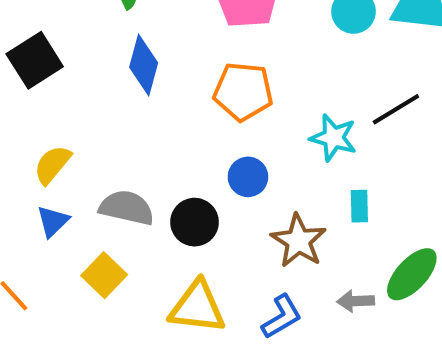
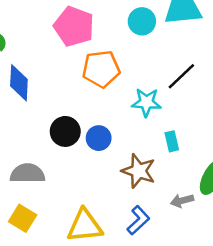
orange pentagon: (243, 92) -> (101, 69), moved
black circle: (195, 222) -> (65, 131), moved

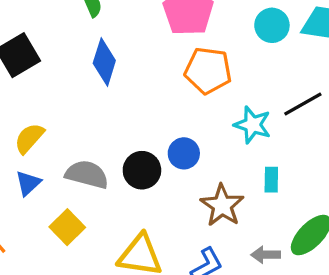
black circle: (65, 131) -> (142, 170), moved

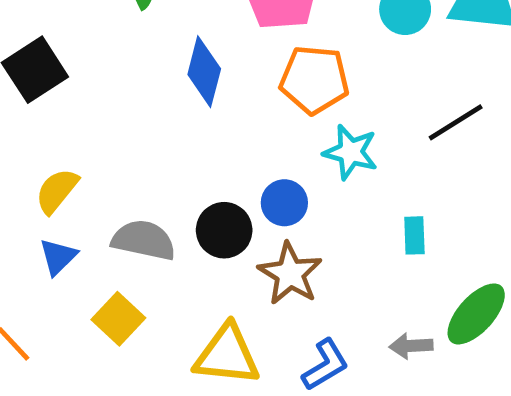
blue diamond: (104, 62) -> (204, 72), moved
cyan star: (253, 125) -> (351, 152), moved
brown star: (222, 205) -> (290, 274), moved

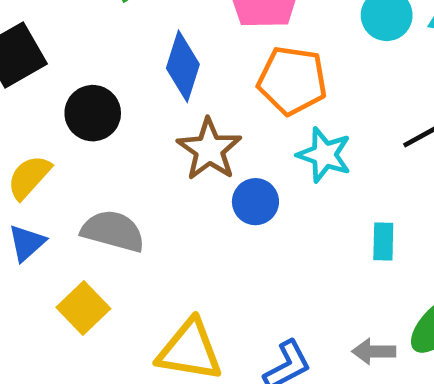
black circle: (224, 230) -> (93, 113), moved
brown star: (290, 274) -> (209, 149), moved

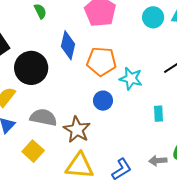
orange pentagon: (292, 81) -> (101, 61), moved
black circle: (93, 113) -> (31, 68), size x1.4
brown star: (209, 149) -> (77, 130), moved

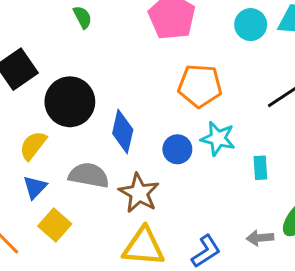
blue diamond: (68, 45) -> (123, 131), moved
orange pentagon: (101, 61) -> (200, 86), moved
cyan star: (131, 79) -> (218, 138), moved
yellow square: (33, 151) -> (55, 225), moved

